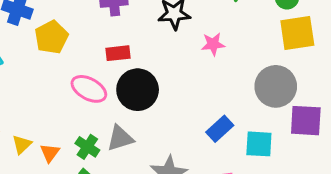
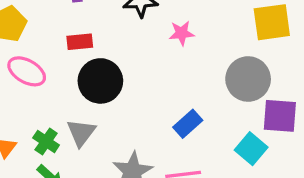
pink ellipse: (89, 89) -> (27, 71), moved
gray triangle: (120, 138) -> (81, 133), turned -36
cyan square: (259, 144) -> (251, 149), moved, turned 36

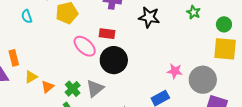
pink star: (182, 33) -> (175, 71), moved
pink ellipse: (27, 71) -> (85, 46), moved

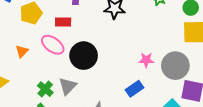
red rectangle: (107, 34) -> (63, 22), moved
orange triangle: (48, 87) -> (22, 51), moved

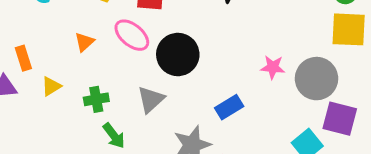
green cross: (45, 89) -> (96, 99), moved, turned 35
blue rectangle: (135, 89) -> (229, 107), moved

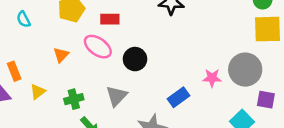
black circle: (178, 54) -> (135, 59), size x0.7
pink star: (273, 67) -> (212, 78), moved
purple square: (340, 119) -> (266, 100), size x0.7

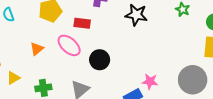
pink star: (212, 78) -> (150, 81), moved

